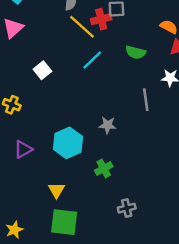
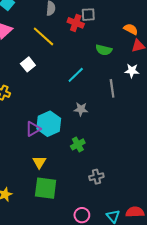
red cross: (101, 19) -> (76, 23), turned 35
yellow line: (82, 27) -> (43, 36), moved
cyan line: (92, 60) -> (76, 75), moved
purple triangle: (23, 149) -> (33, 129), moved

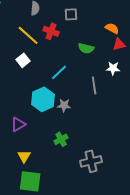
red cross: (76, 23) -> (51, 31), moved
white square: (28, 64) -> (23, 60), moved
cyan hexagon: (49, 124) -> (43, 99), moved
gray cross: (96, 177) -> (91, 161), moved, size x1.5

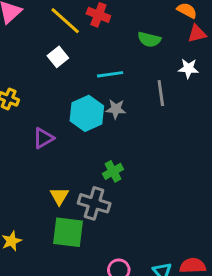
cyan line: (59, 72) -> (110, 74), turned 36
gray star: (64, 105) -> (116, 109), moved
purple triangle: (18, 124) -> (43, 138), moved
gray cross: (91, 161) -> (94, 203), moved, turned 30

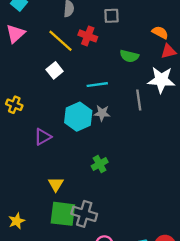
white star: (188, 68) -> (161, 80), size x1.6
gray cross: (94, 203) -> (84, 214), moved

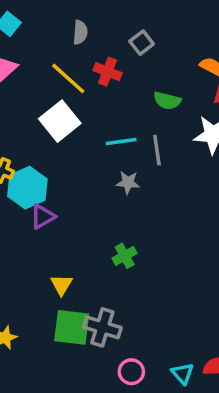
gray square: (111, 16) -> (142, 43), turned -35
white square: (55, 70) -> (60, 121), size x1.6
gray line: (139, 100) -> (157, 150), moved
cyan hexagon: (78, 117) -> (27, 188), moved

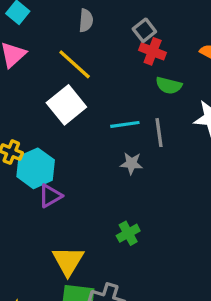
red cross: (107, 72) -> (153, 51), moved
yellow triangle: (61, 285) -> (68, 261), size x1.5

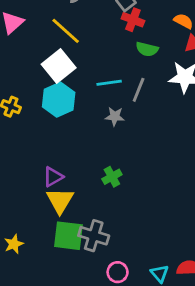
gray line: (159, 133) -> (139, 90), turned 30
cyan hexagon: (36, 168) -> (59, 100), moved
purple triangle: (50, 196) -> (53, 177), moved

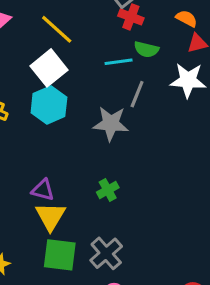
cyan line: (109, 83) -> (119, 62), moved
gray star: (115, 116) -> (111, 124), size x1.6
purple triangle: (53, 177) -> (43, 190), turned 45
gray cross: (94, 236) -> (106, 253), moved, turned 32

